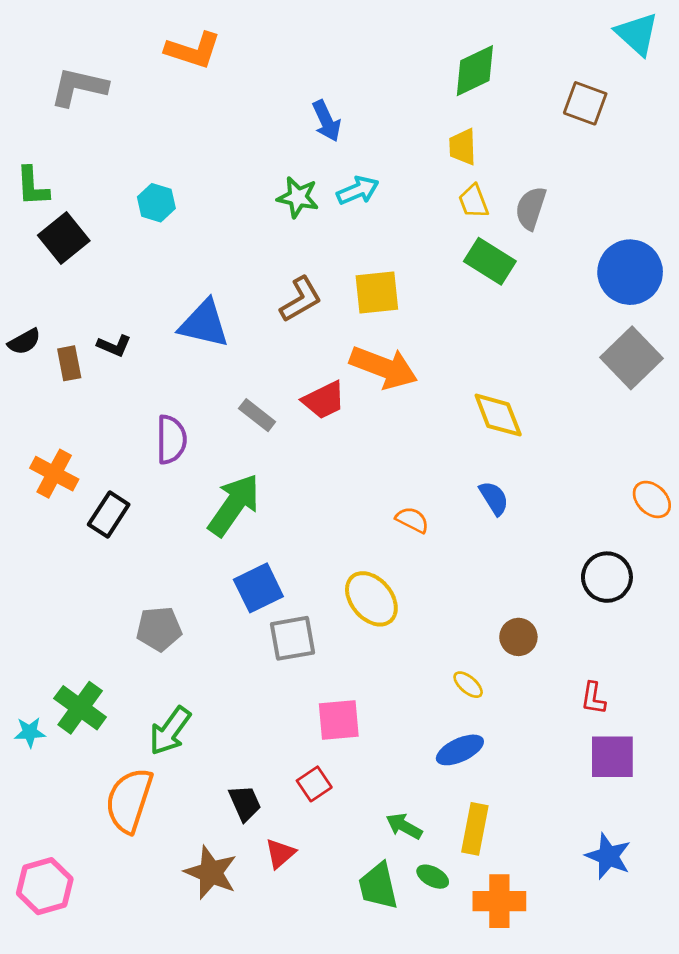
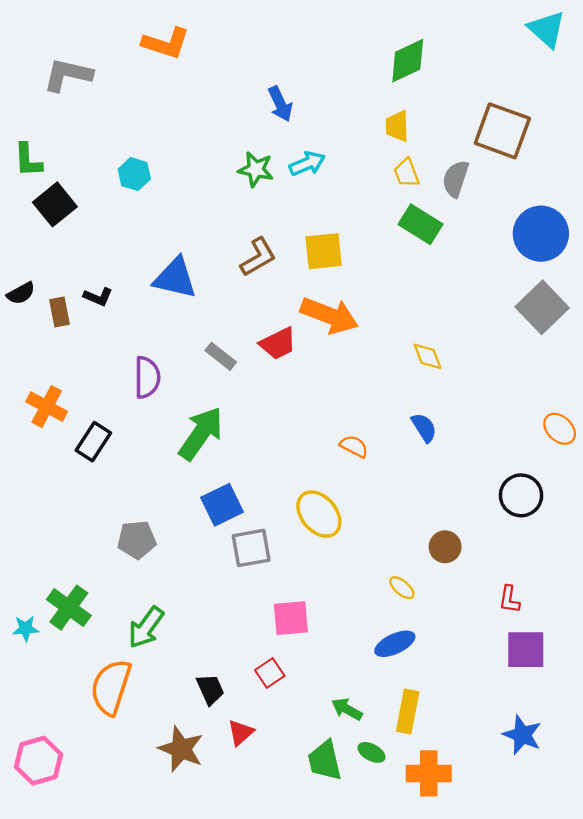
brown square: (585, 103) -> (502, 131), moved, size x1.5
yellow diamond: (498, 415) -> (428, 356), size x0.7

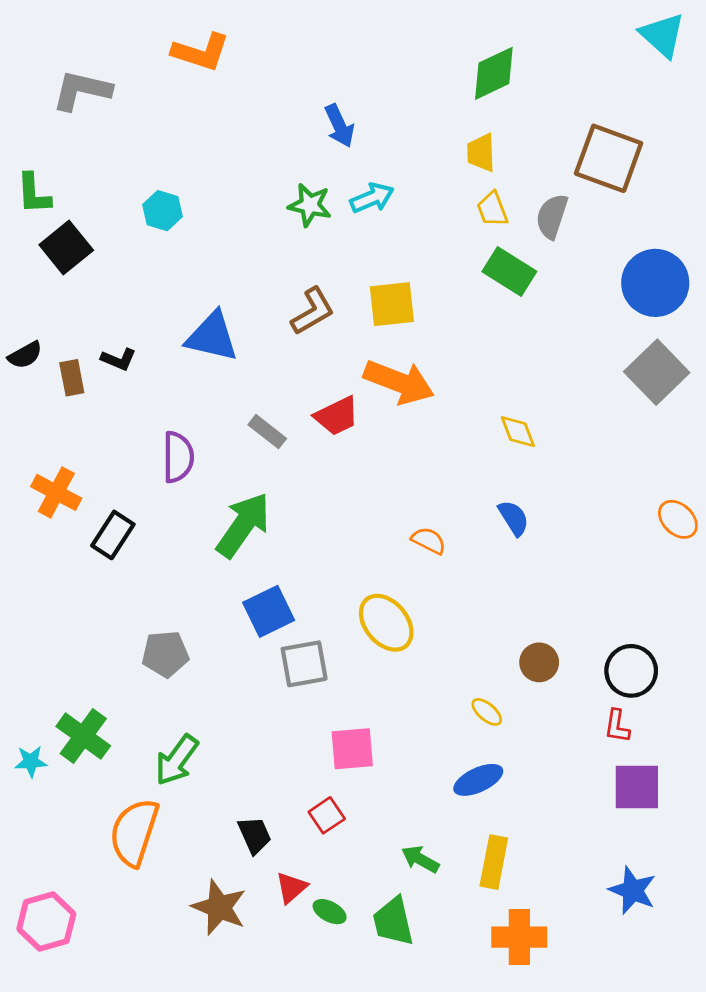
black circle: (521, 495) -> (631, 671), moved
green ellipse: (371, 752) -> (330, 912), moved

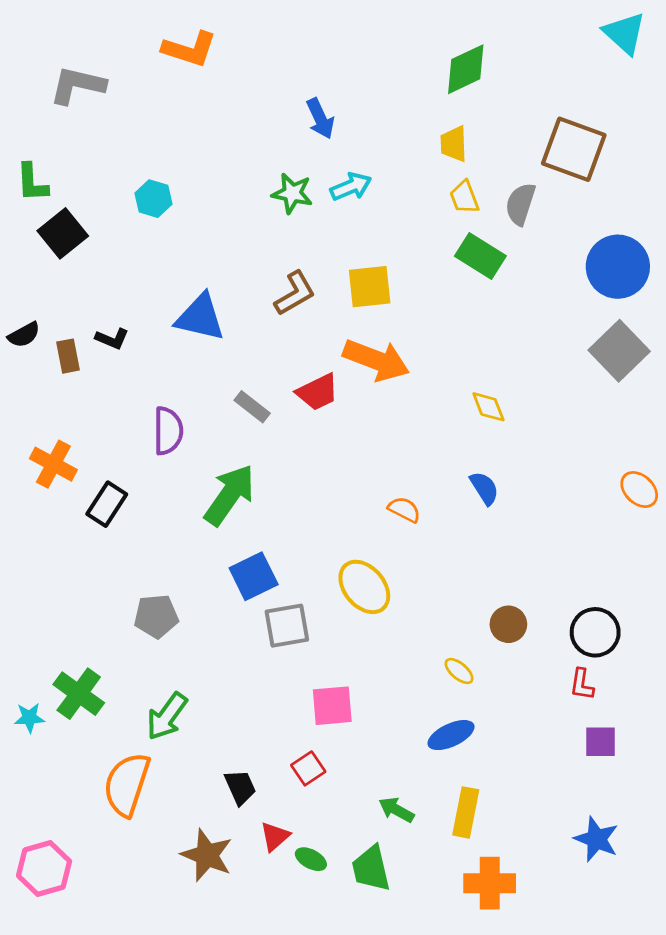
purple square: (637, 787) -> (600, 742), size x0.7

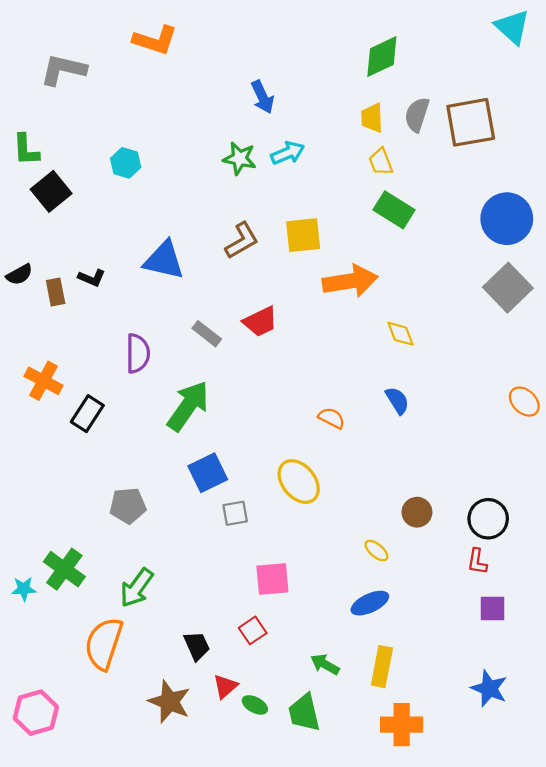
brown square: (574, 149) -> (471, 122), turned -30
gray semicircle: (520, 204) -> (417, 115), moved
orange arrow: (376, 360) -> (350, 281), moved, turned -30
gray square: (287, 626) -> (235, 513), size x0.7

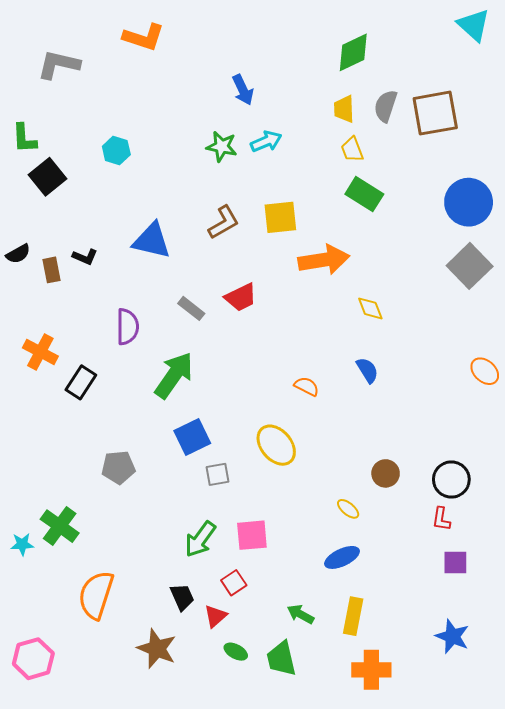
green arrow: (137, 588) -> (200, 539), moved
red triangle: (225, 686) -> (216, 616), moved

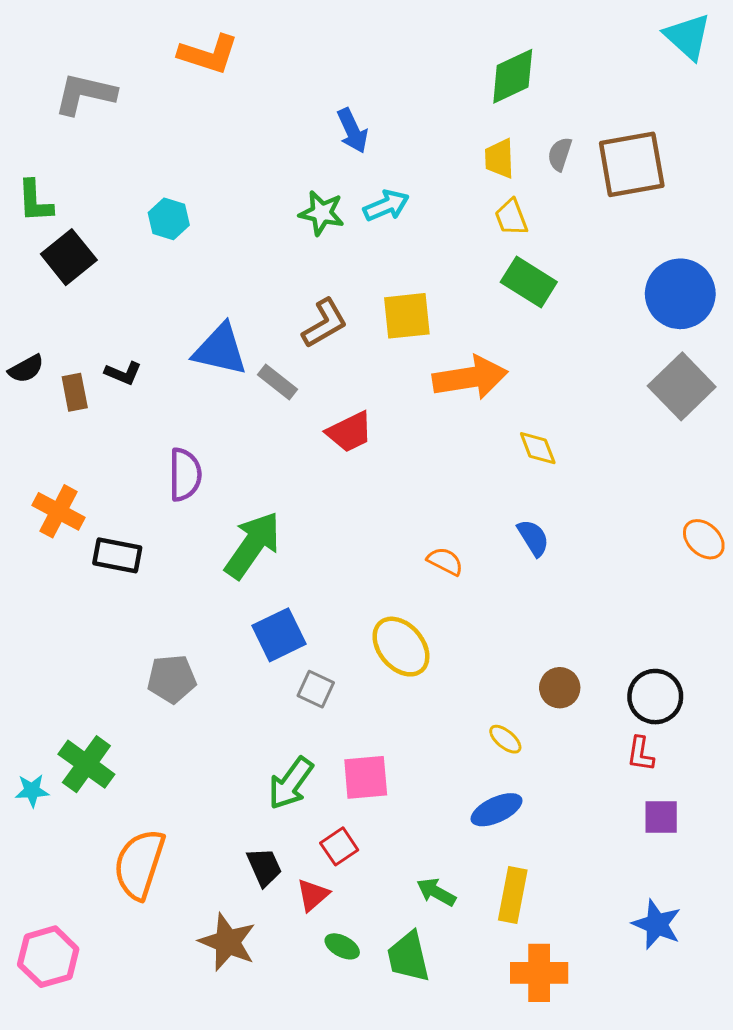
gray semicircle: (386, 106) -> (560, 154), size x0.7
gray rectangle: (191, 308) -> (277, 382), moved
black rectangle: (81, 382) -> (117, 555), turned 68
gray square: (218, 474) -> (316, 689), turned 35

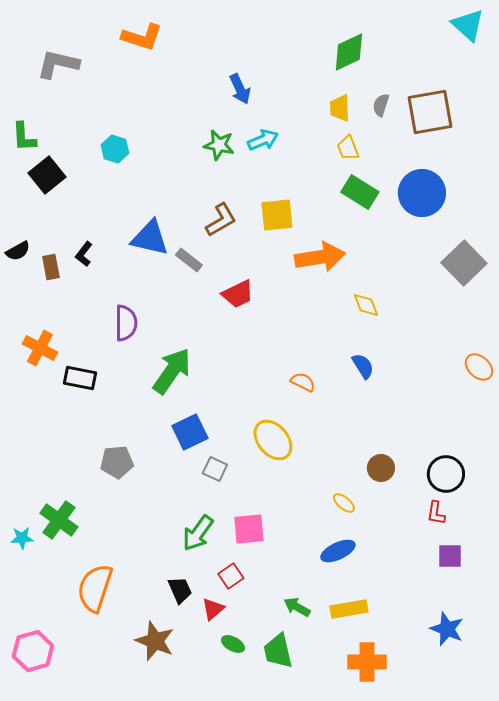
blue circle: (680, 294) -> (422, 193), moved
black L-shape: (123, 373) -> (84, 254), turned 105
yellow rectangle: (513, 895) -> (349, 609), turned 69

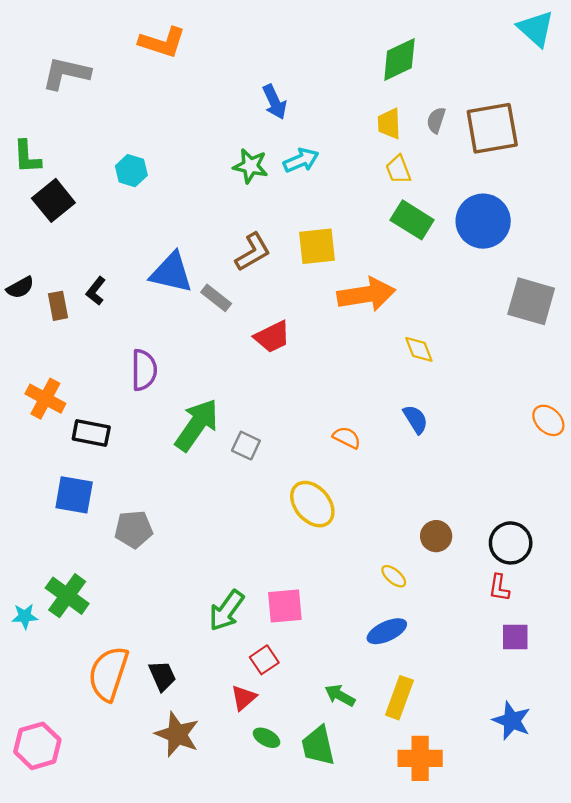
gray square: (464, 263) -> (531, 301), turned -30
blue square: (190, 432) -> (74, 495), moved, turned 36
gray square: (215, 469) -> (246, 446), moved
black trapezoid: (180, 590) -> (162, 676), moved
yellow rectangle: (349, 609) -> (399, 698), turned -60

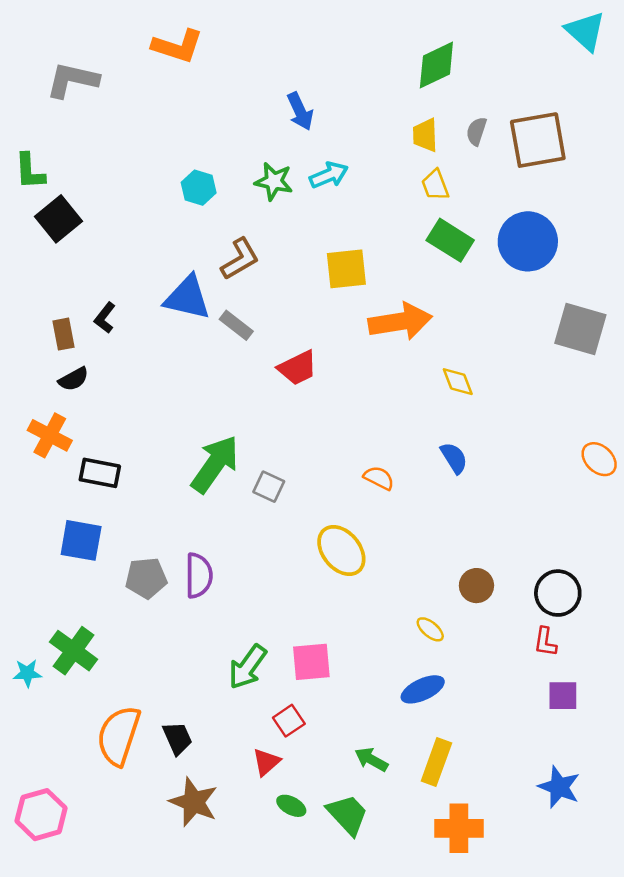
cyan hexagon: (131, 171) -> (199, 188), moved
brown L-shape: (253, 252) -> (240, 259), moved
black semicircle: (20, 288) -> (74, 379), moved
purple semicircle: (144, 370) -> (199, 576), moved
green trapezoid: (318, 746) -> (348, 815), turned 150

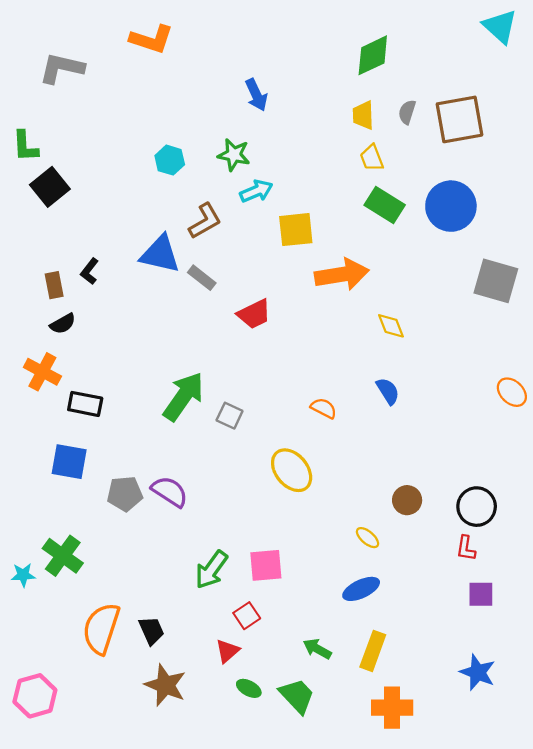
cyan arrow: (329, 175) -> (256, 191), moved
purple semicircle: (199, 576) -> (170, 492), turned -57

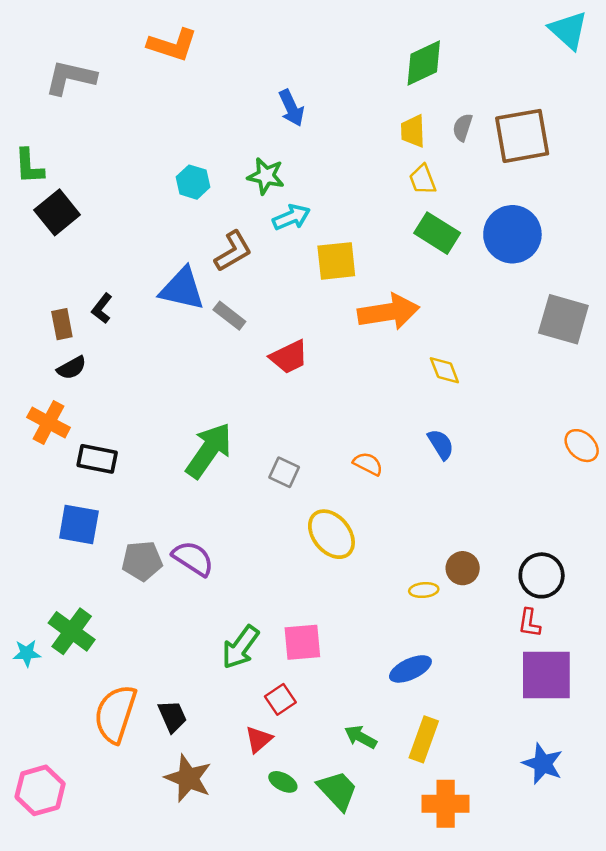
gray square: (230, 416) -> (284, 472), moved
yellow ellipse: (368, 538) -> (424, 590), moved, turned -45
purple square: (481, 594) -> (546, 675), size x1.8

